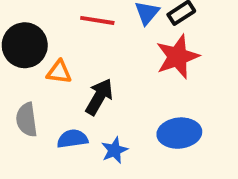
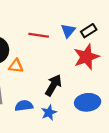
black arrow: (99, 97) -> (53, 85), moved

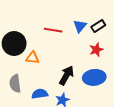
red star: (86, 57) -> (96, 50), size x0.6
blue ellipse: (88, 102) -> (94, 77), moved

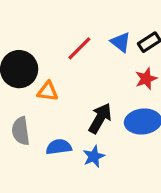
blue triangle: (80, 26) -> (121, 42), turned -32
red line: (53, 30) -> (79, 48), turned -54

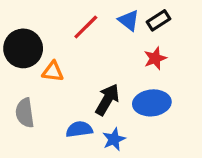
blue semicircle: (59, 147) -> (79, 129), moved
blue star: (94, 156) -> (114, 139), moved

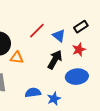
blue triangle: (129, 20) -> (59, 36), moved
black arrow: (107, 100) -> (55, 60), moved

